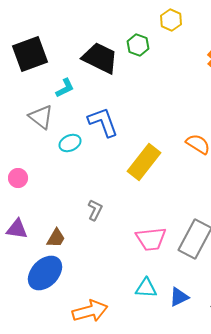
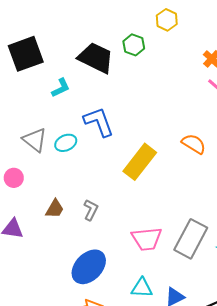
gray triangle: (41, 117) -> (35, 140), moved
brown trapezoid: (56, 238) -> (55, 209), moved
blue ellipse: (45, 273) -> (89, 267), moved

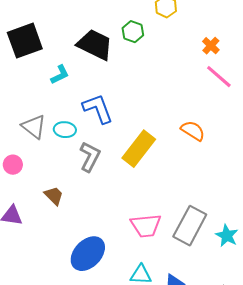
cyan ellipse: (66, 143) -> (65, 130), turned 30
brown trapezoid: (55, 209) -> (54, 196), turned -75
gray L-shape: (91, 210) -> (90, 157), moved, size x1.4

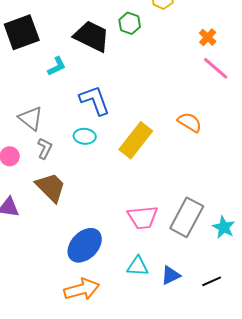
cyan ellipse: (65, 130) -> (85, 136), moved
gray L-shape: (90, 157) -> (45, 148), moved, size x0.7
brown trapezoid: (54, 196) -> (51, 187), size x1.6

